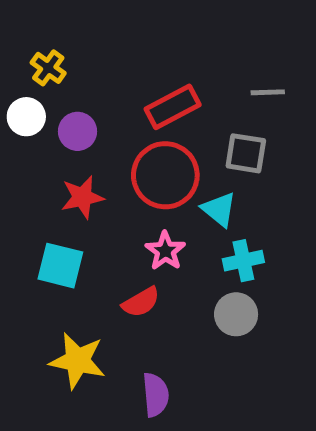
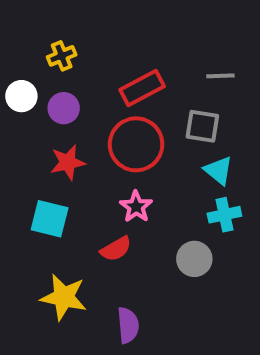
yellow cross: (48, 68) -> (62, 56), moved, turned 32
cyan triangle: (219, 209) -> (218, 170), moved
cyan cross: (243, 261) -> (224, 215), moved

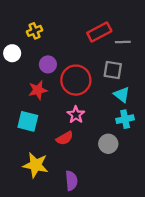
red rectangle: (142, 88) -> (99, 32), moved
purple circle: (64, 108) -> (48, 64), moved

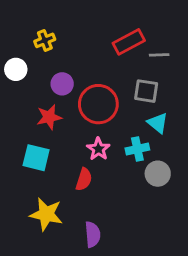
cyan cross: (125, 119) -> (137, 149), moved
red semicircle: (65, 138) -> (84, 179), turned -42
gray circle: (108, 144) -> (158, 174), moved

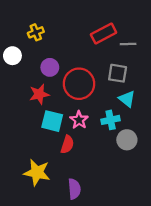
cyan square: (36, 158) -> (52, 121), moved

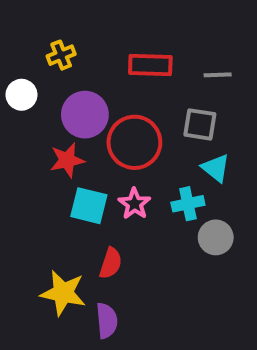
red rectangle: (104, 34) -> (150, 65), moved, turned 30
purple circle: (50, 67) -> (85, 115), size x1.5
red semicircle: (67, 144) -> (111, 263), moved
purple semicircle: (74, 189) -> (107, 321), moved

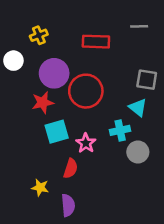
gray line: (218, 75) -> (139, 26), moved
gray square: (200, 124) -> (147, 80), moved
pink star: (134, 204) -> (86, 143), moved
cyan square: (89, 206) -> (57, 132), turned -30
yellow star: (63, 293) -> (40, 188), size x0.6

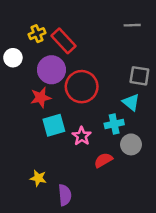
red rectangle: (96, 42) -> (64, 41), moved, turned 45
red semicircle: (71, 168) -> (103, 160), moved, turned -138

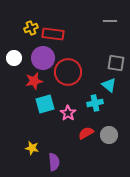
red rectangle: (64, 41) -> (53, 34), turned -40
white circle: (13, 58) -> (14, 58), moved
gray circle: (131, 144) -> (109, 135), moved

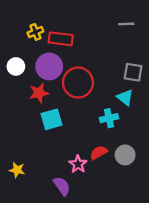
pink star: (68, 113) -> (78, 164), moved
yellow star: (32, 148) -> (17, 170), moved
purple semicircle: (54, 162) -> (62, 186), turned -30

